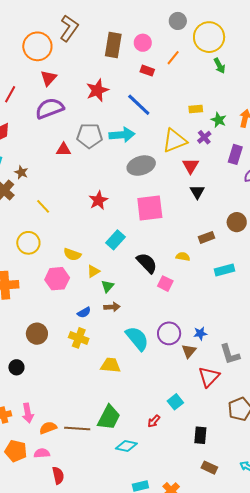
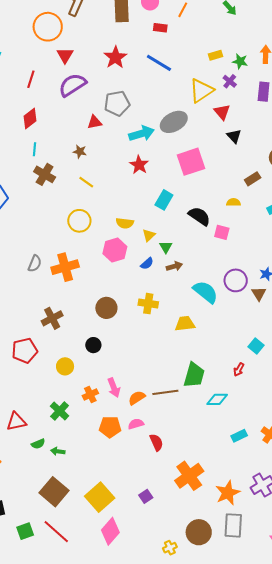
cyan arrow: (122, 135) -> (142, 134), moved
brown star: (21, 172) -> (80, 152), moved
blue semicircle: (84, 312) -> (147, 264), moved

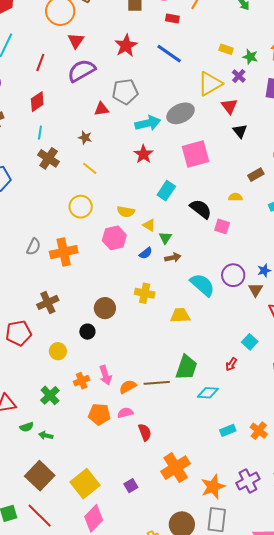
yellow rectangle: (216, 55) -> (226, 49), turned 32
yellow triangle: (149, 235) -> (149, 225), turned -48
brown circle: (106, 308) -> (105, 308), moved

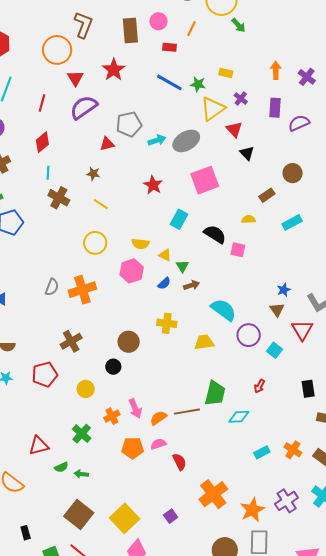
red star: (126, 46) -> (114, 70), moved
green star: (250, 57) -> (198, 84), moved
cyan arrow: (148, 123) -> (157, 140), moved, size x0.7
purple circle: (233, 275) -> (249, 335), moved
cyan square: (250, 342) -> (274, 350), moved

